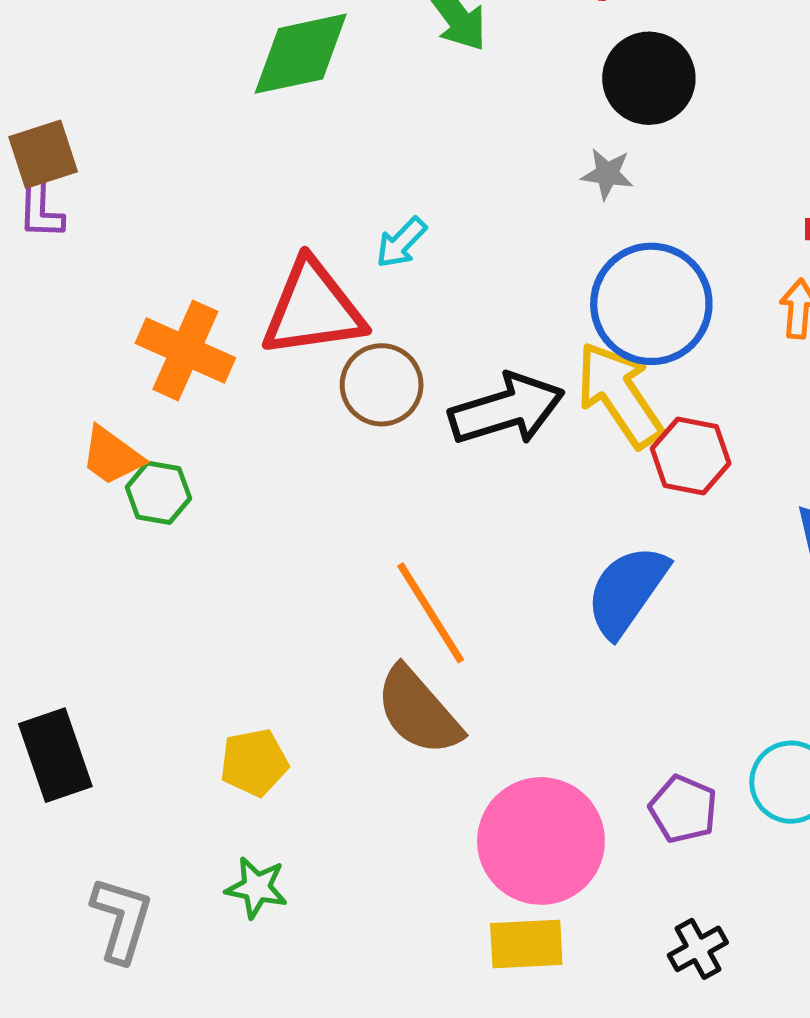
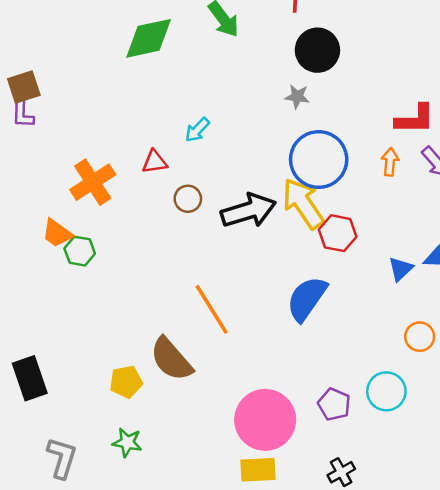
red triangle: (313, 309) -> (155, 162), size x0.5
orange cross: (185, 350) -> (93, 182), turned 33
brown circle: (382, 385) -> (188, 199), size x0.7
brown semicircle: (418, 711) -> (171, 359), moved

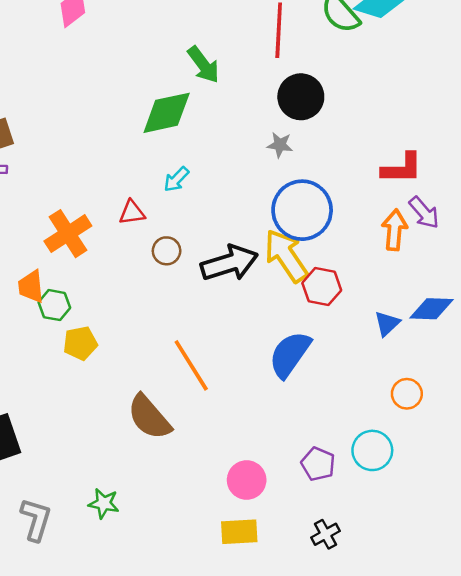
green diamond: (149, 38) -> (167, 113), moved
orange arrow: (390, 162) -> (394, 230), moved, size x1.4
orange trapezoid: (57, 233) -> (31, 287), turned 48
yellow pentagon: (126, 382) -> (80, 343), moved
pink circle: (265, 420) -> (247, 480), size x0.6

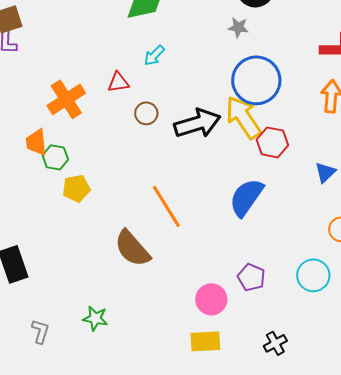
purple pentagon: (318, 464) -> (251, 277), moved
gray L-shape: (36, 519) -> (40, 331), size x0.7

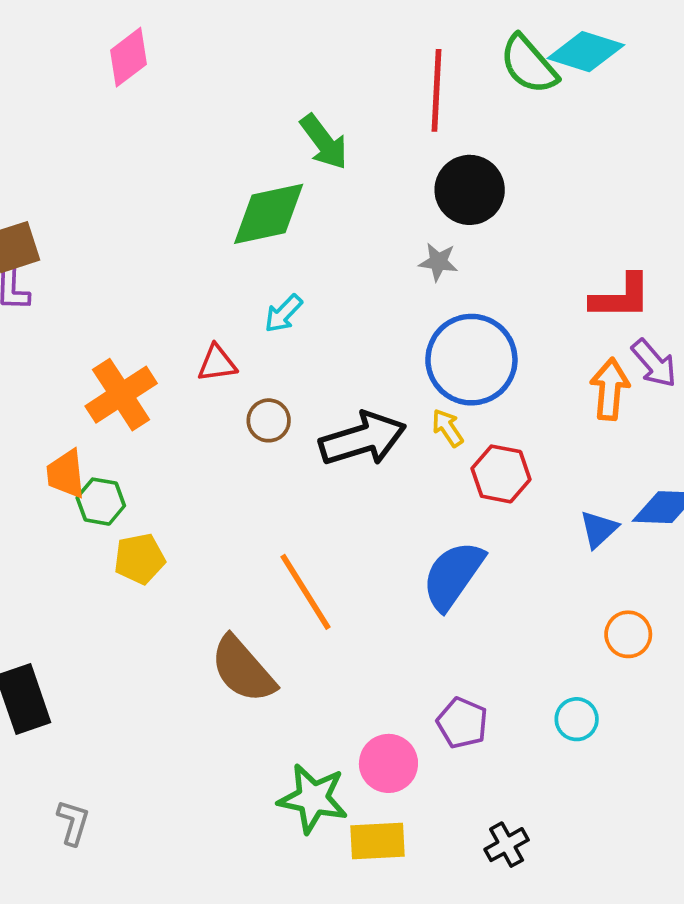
yellow arrow: (243, 117) -> (448, 428), size x0.5
cyan circle: (313, 275) -> (577, 719), size x0.7
green star: (95, 318) -> (313, 798), moved, size x1.5

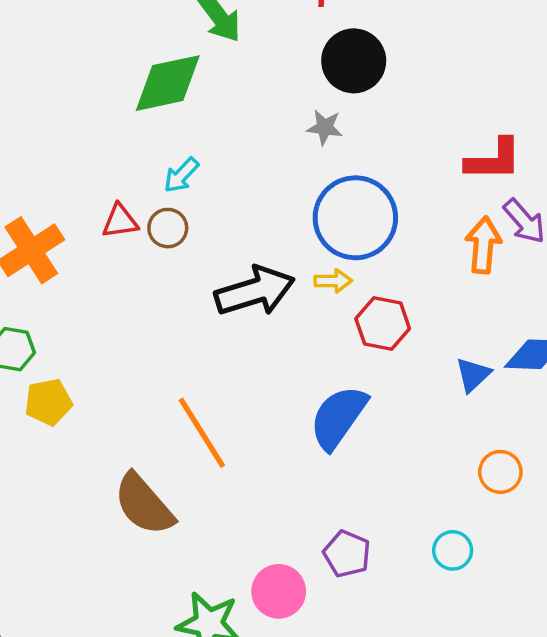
brown circle: (269, 420) -> (168, 228), moved
yellow arrow: (448, 428) -> (333, 281), turned 123

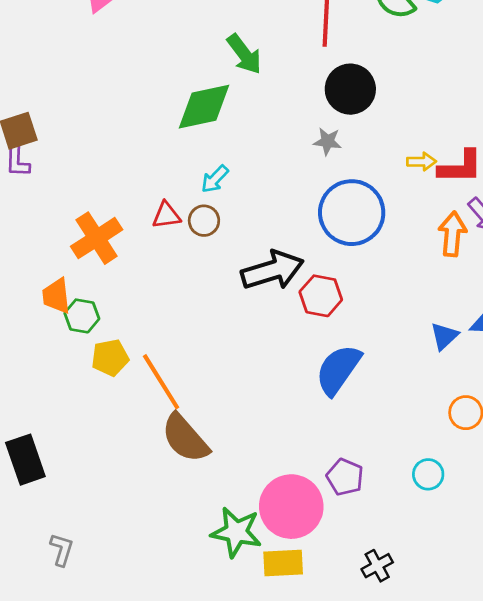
yellow arrow: (333, 281) -> (421, 162), moved
red hexagon: (383, 324) -> (321, 296), moved
orange line: (202, 433) -> (161, 382), moved
pink circle: (279, 591) -> (291, 507), size x1.5

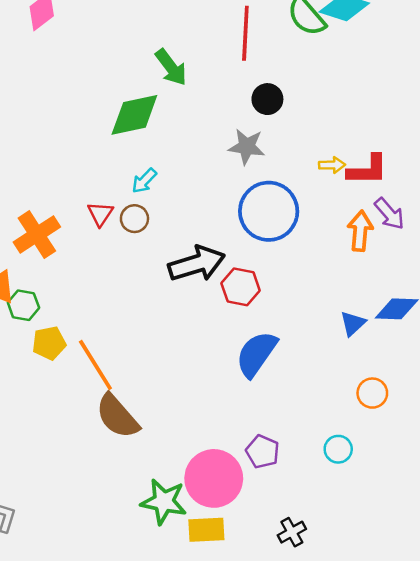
black circle: (350, 89) -> (267, 99), size x0.7
gray star: (328, 141) -> (247, 147), size x1.4
red triangle: (166, 215) -> (100, 214), turned -48

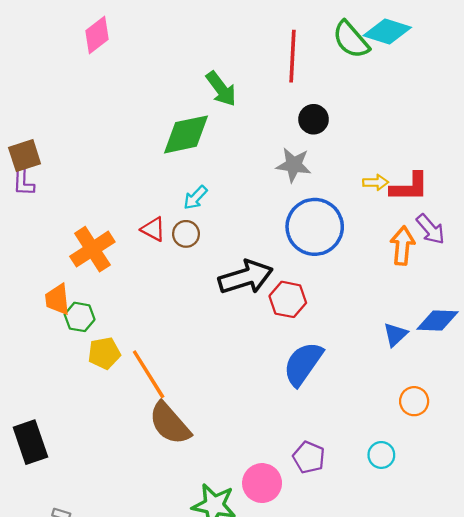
red triangle: (100, 214) -> (153, 229), turned -36
pink circle: (214, 478) -> (262, 483), size x0.7

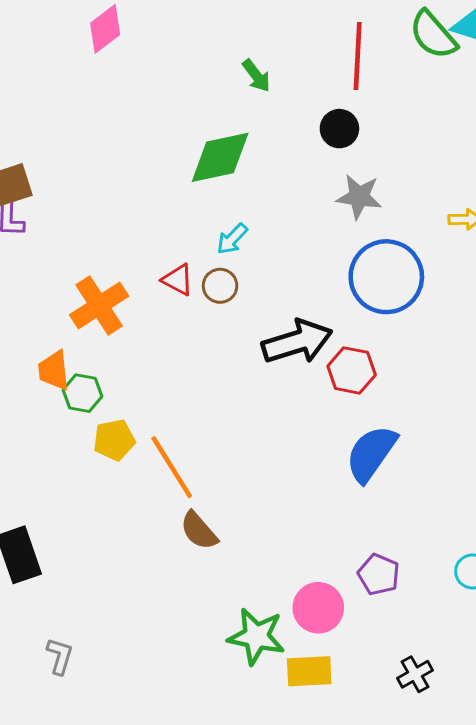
green arrow: (221, 89) -> (256, 76), moved, size x0.7
black circle: (314, 119) -> (339, 129), moved
brown semicircle: (170, 423) -> (199, 531), size x0.7

